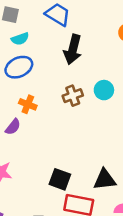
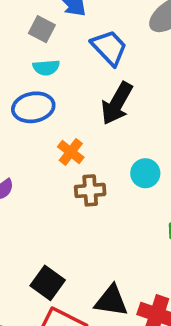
brown cross: (73, 96) -> (90, 190), moved
orange cross: (28, 104) -> (71, 152), moved

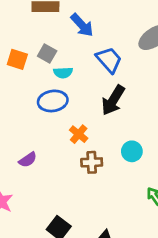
gray square: (42, 29) -> (47, 53), moved

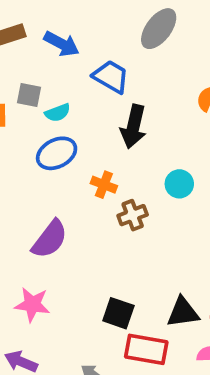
purple semicircle: (28, 160) -> (50, 239), size x1.6

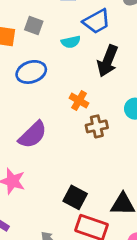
blue trapezoid: (111, 77) -> (97, 21), turned 112
cyan semicircle: (58, 113) -> (71, 42), moved
blue ellipse: (57, 153) -> (31, 72), moved

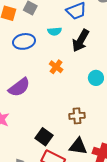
cyan semicircle: (71, 42) -> (55, 31), moved
brown cross: (97, 126) -> (77, 116), moved

